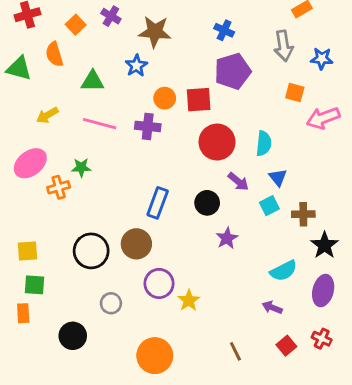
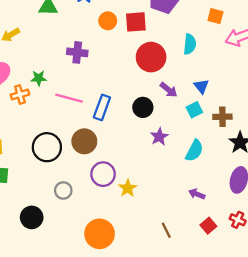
pink line: (100, 124) -> (69, 98), moved
purple cross: (148, 126) -> (77, 52), moved
cyan semicircle: (264, 143) -> (190, 44), moved
cyan semicircle: (284, 271) -> (194, 151), moved, turned -35

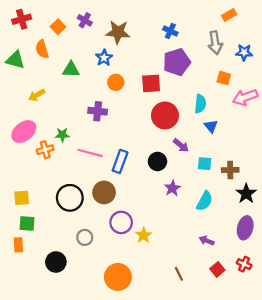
orange circle: (108, 21) -> (116, 82), moved
blue triangle: (201, 86) -> (211, 126), moved
cyan square: (194, 110) -> (205, 164), turned 32

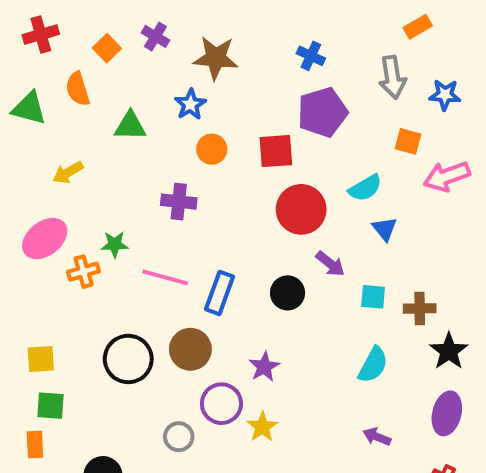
cyan semicircle: (200, 104) -> (365, 188), turned 54
purple star: (172, 188) -> (264, 367), moved
gray circle: (85, 237) -> (179, 437), moved

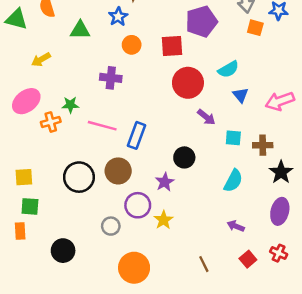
orange square: (408, 141) -> (255, 28), moved
pink arrow: (447, 176) -> (280, 101), moved
black circle: (288, 293) -> (184, 157), moved

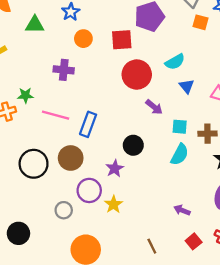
cyan semicircle: (233, 181) -> (180, 155), moved

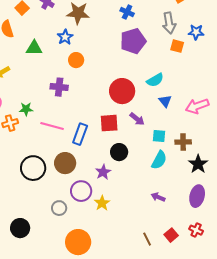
red square: (122, 40) -> (109, 123), moved
purple arrow: (182, 210) -> (158, 197), moved
brown line: (152, 246) -> (147, 239), moved

